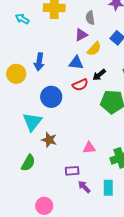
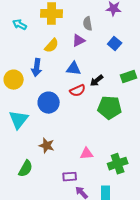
yellow semicircle: (94, 49) -> (52, 46), moved
cyan triangle: (32, 122) -> (19, 120), moved

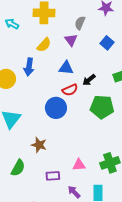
gray semicircle: (88, 24) -> (80, 23), turned 32
purple triangle: (79, 41) -> (71, 40), turned -40
blue circle: (49, 103) -> (56, 108), moved
pink triangle: (87, 154) -> (79, 165), moved
purple rectangle: (70, 177) -> (53, 176), moved

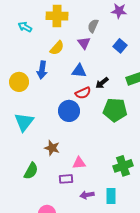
pink triangle: (79, 165) -> (79, 163), moved
purple arrow: (74, 192) -> (87, 195), turned -56

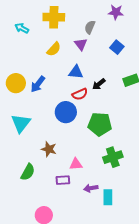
blue arrow: (42, 70) -> (38, 84), moved, turned 30
green pentagon: (115, 110) -> (100, 124), moved
green cross: (123, 166) -> (113, 157), moved
purple arrow: (87, 195) -> (91, 188), moved

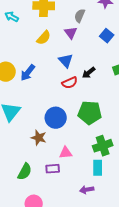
blue triangle: (76, 72) -> (66, 61), turned 42
blue circle: (66, 112) -> (56, 118), moved
green semicircle: (28, 172) -> (25, 172), moved
purple arrow: (91, 188) -> (87, 190), moved
cyan rectangle: (108, 197) -> (98, 168), moved

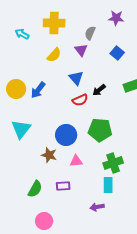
pink triangle: (66, 153) -> (76, 161), moved

